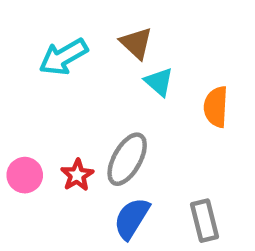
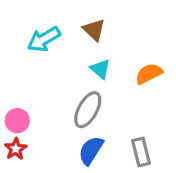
cyan triangle: (159, 82) -> (100, 69), moved
orange semicircle: (216, 107) -> (149, 74), turned 60
red star: (77, 175) -> (16, 149), moved

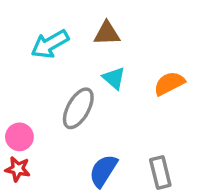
brown triangle: (94, 30) -> (107, 33), turned -45
gray ellipse: (88, 110) -> (78, 108), moved
red star: (16, 149) -> (18, 169), turned -30

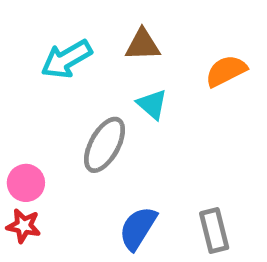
orange semicircle: (169, 83) -> (226, 71), moved

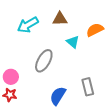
cyan triangle: (152, 104) -> (73, 42), moved
gray rectangle: (214, 231) -> (88, 87), moved

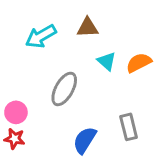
orange semicircle: (95, 30) -> (139, 63), moved

